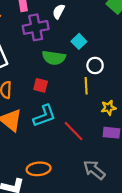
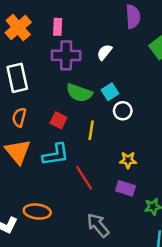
white semicircle: (59, 11) -> (104, 52), moved
cyan square: (79, 41) -> (110, 92), moved
yellow line: (86, 86) -> (91, 130), moved

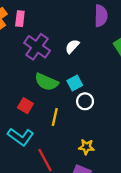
pink rectangle: (58, 27) -> (20, 19), moved
purple cross: (66, 55) -> (37, 47), turned 30
cyan L-shape: (56, 155) -> (21, 137), turned 40

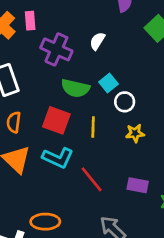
red square: (25, 106) -> (56, 120), size x1.5
yellow star: (86, 147) -> (135, 133), moved

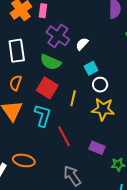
white semicircle: (97, 41) -> (82, 44), moved
green semicircle: (75, 88) -> (51, 62), moved
yellow star: (135, 133) -> (103, 109), size x1.6
cyan L-shape: (58, 158) -> (43, 116), turned -110

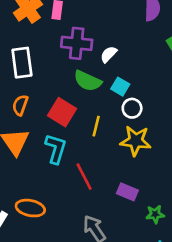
purple cross: (58, 36) -> (77, 43), turned -30
green semicircle: (51, 62) -> (88, 81), moved
cyan square: (91, 68) -> (120, 87), turned -32

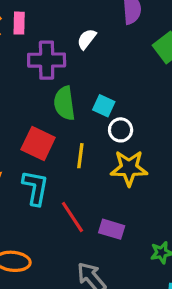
white semicircle: (109, 54) -> (87, 39), moved
green semicircle: (88, 81) -> (64, 103), turned 64
purple rectangle: (127, 192) -> (112, 229), moved

